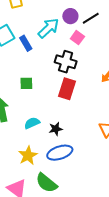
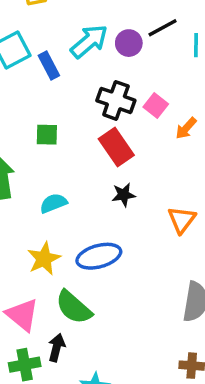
purple circle: (70, 16) -> (129, 43), moved
pink square: (77, 38) -> (156, 106), moved
red rectangle: (67, 89) -> (116, 147), turned -55
black star: (56, 129) -> (124, 195), moved

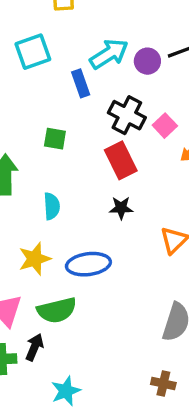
blue rectangle: (49, 66) -> (81, 83), moved
cyan semicircle: (53, 203) -> (52, 206), turned 100
green semicircle: (74, 307) -> (57, 310), turned -63

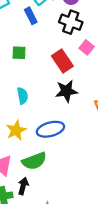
black cross: (127, 115) -> (71, 22), moved
pink square: (165, 126) -> (87, 47), moved
black star: (121, 208) -> (66, 91), size x1.5

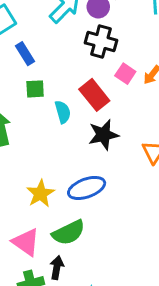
blue rectangle: (31, 16) -> (25, 54), moved
cyan semicircle: (23, 96) -> (63, 112), moved

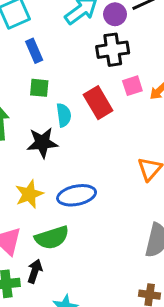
black cross: (101, 42) -> (113, 50), turned -32
pink square: (125, 74) -> (132, 86), turned 30
black star: (103, 135) -> (42, 143), moved

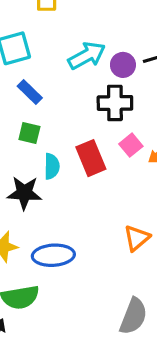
blue rectangle: (34, 51) -> (30, 92), turned -30
pink square: (132, 86) -> (131, 145), turned -30

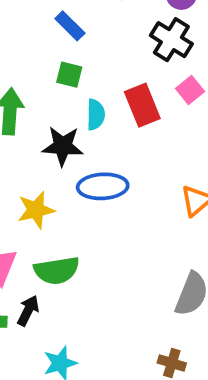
black cross: (115, 103) -> (171, 40), turned 32
blue ellipse: (53, 255) -> (103, 186), moved

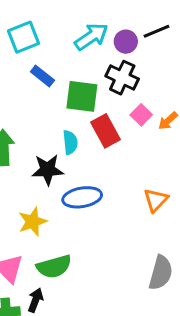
green square: (69, 75) -> (82, 96), moved, size x1.6

